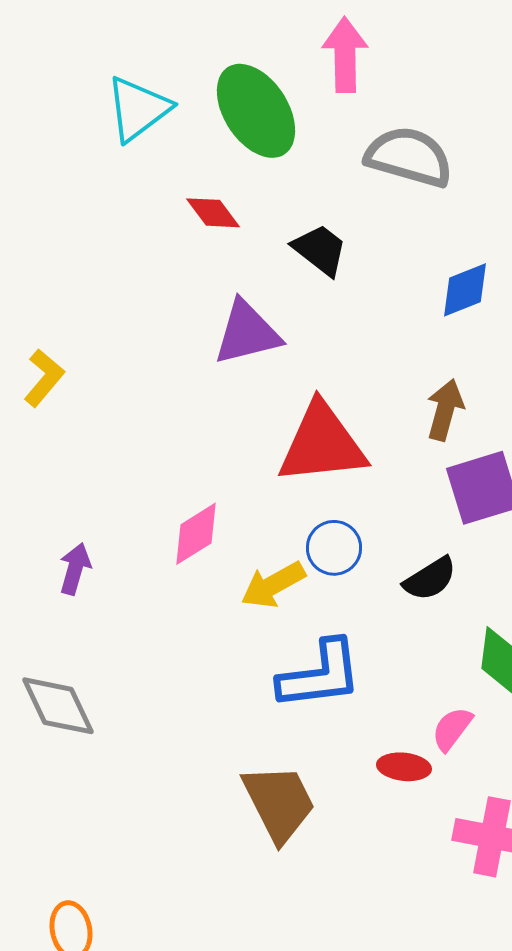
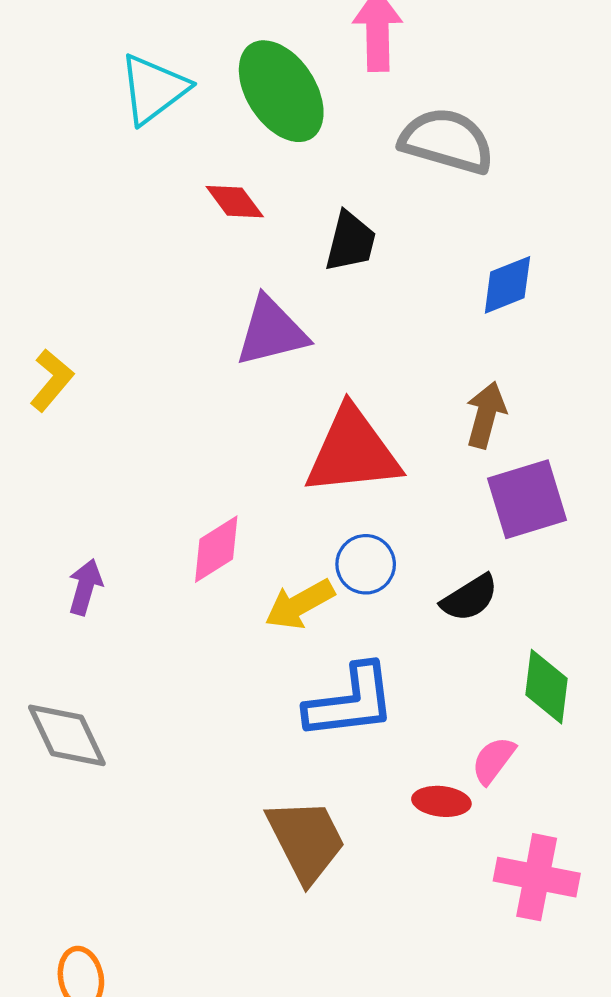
black trapezoid: (320, 250) -> (350, 242), turned 66

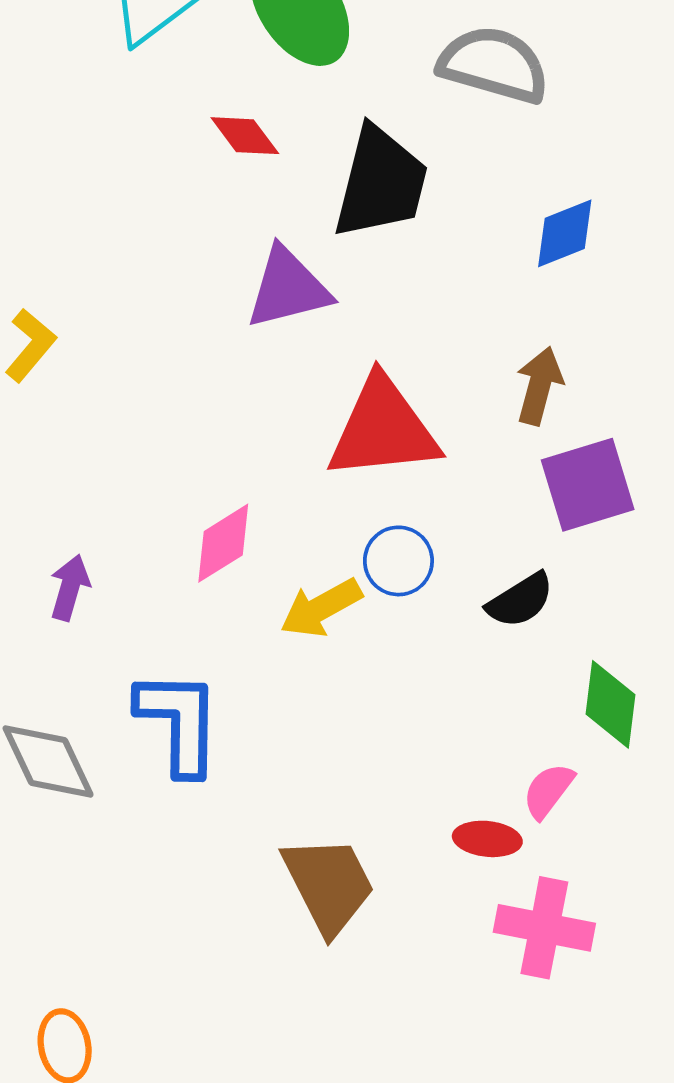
black trapezoid: (350, 242) -> (381, 183), size x1.6
blue L-shape: (350, 702) -> (179, 722), moved, turned -82
pink cross: (537, 877) -> (544, 928), moved

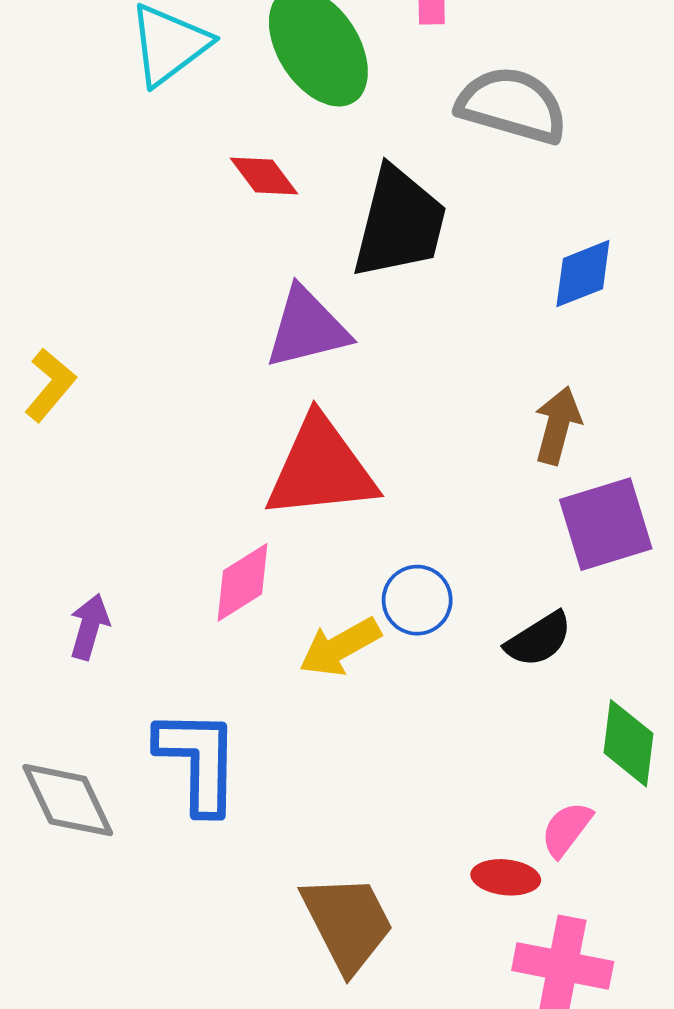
red triangle: (383, 429) -> (321, 468), moved

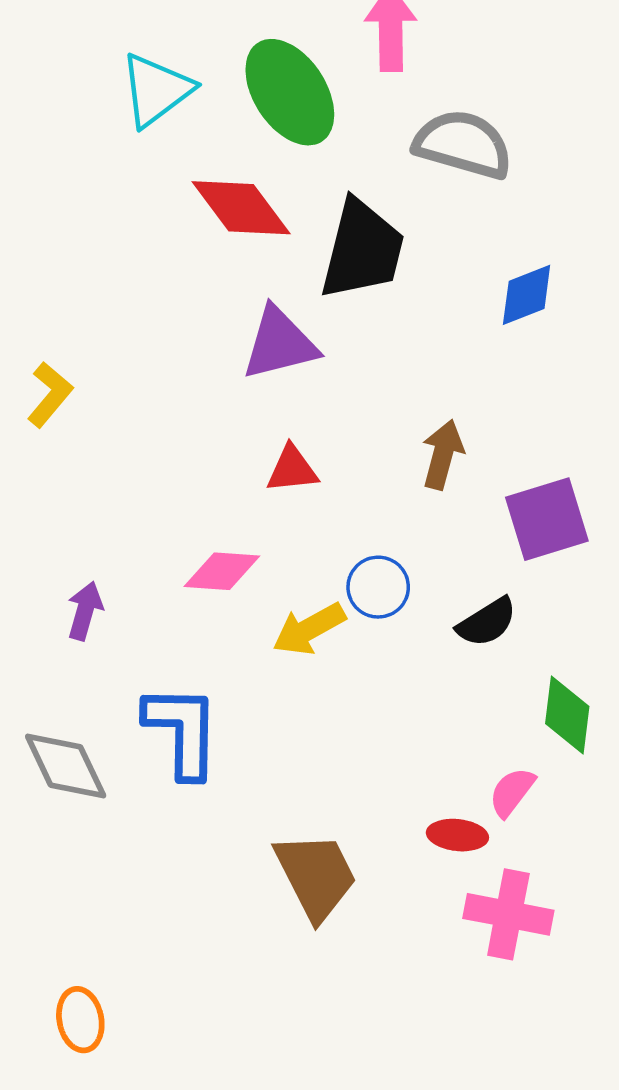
red diamond: (264, 176) -> (241, 208), size x1.6
brown arrow: (558, 425) -> (443, 455), moved
red triangle: (321, 468) -> (292, 469), size x0.5
pink diamond: (242, 582) -> (222, 571), turned 36

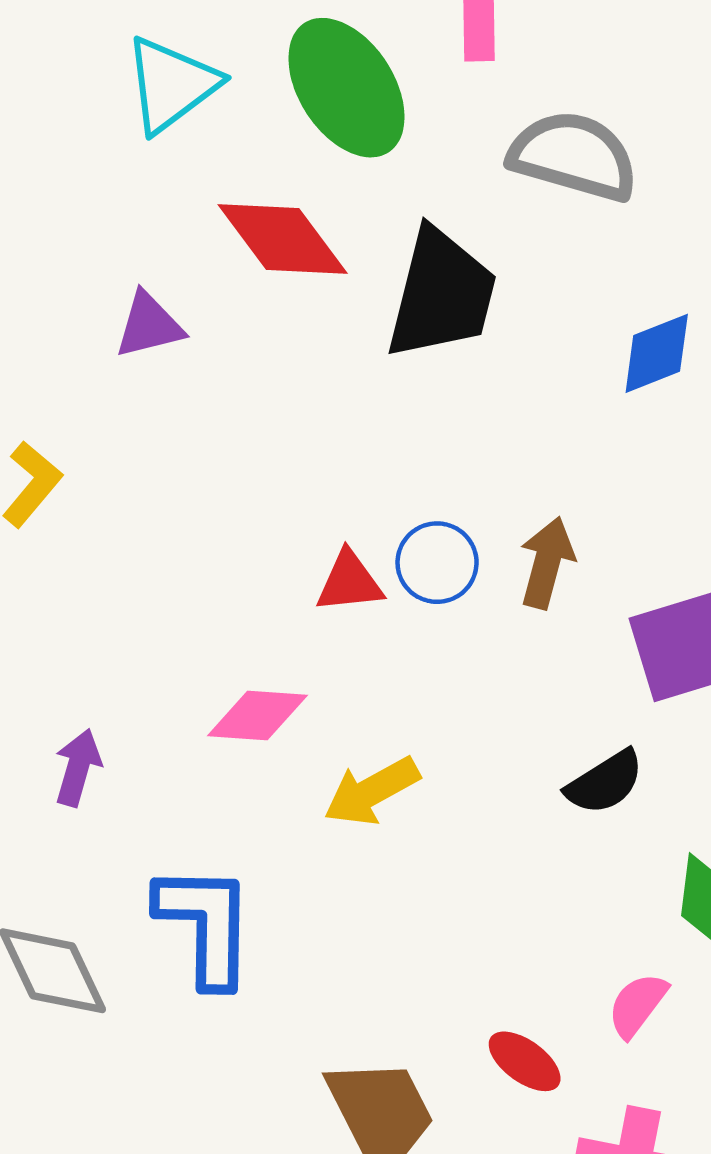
purple triangle: (280, 344) -> (149, 325), moved, size x0.7
blue circle: (378, 587) -> (437, 563), moved
red ellipse: (457, 835) -> (525, 1061), moved, turned 30

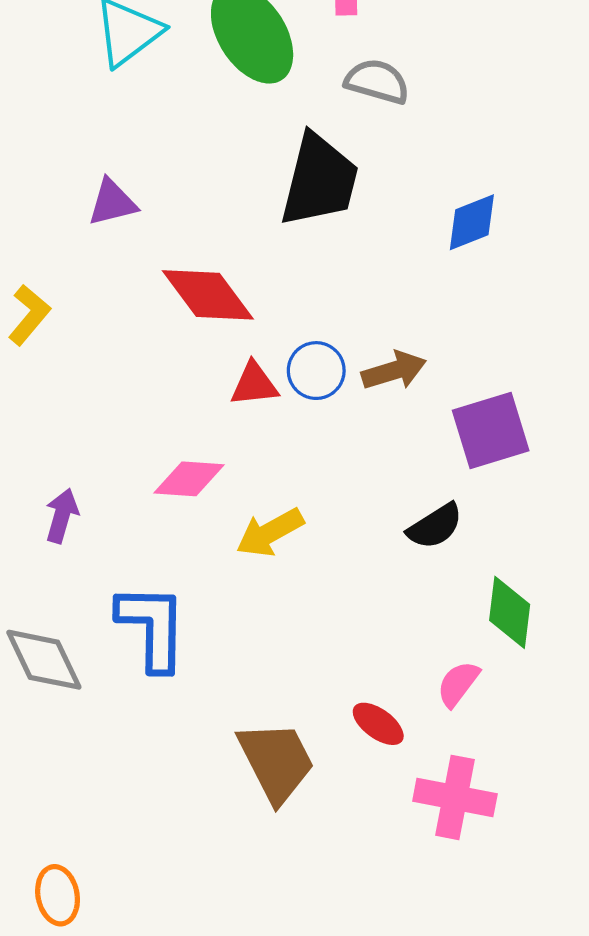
gray semicircle: (574, 156) -> (377, 81), moved, size x0.7
red diamond: (283, 239) -> (208, 295), moved
brown arrow: (547, 563) -> (394, 371), turned 58

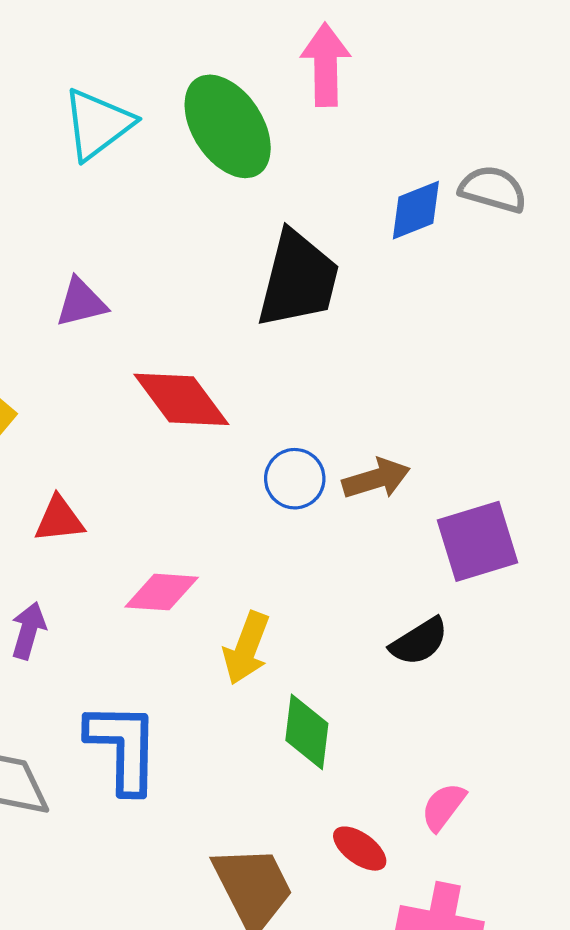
gray semicircle: (377, 81) -> (493, 189), moved
blue diamond: (472, 222) -> (416, 210), moved
red triangle: (254, 384) -> (59, 519), moved
yellow arrow: (270, 532) -> (246, 648), turned -40
green diamond: (510, 612) -> (307, 732), moved

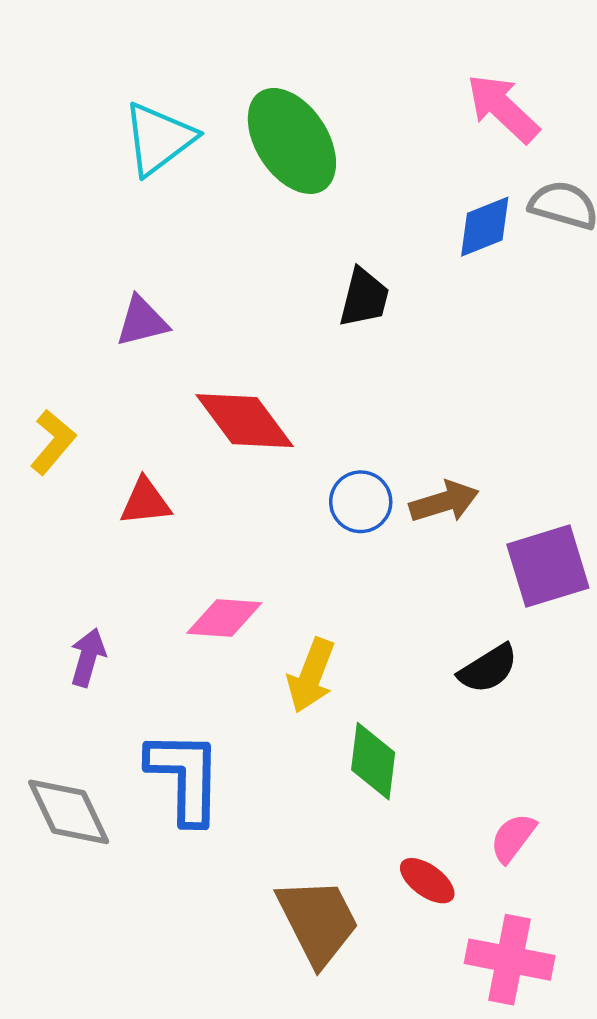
pink arrow: (326, 65) -> (503, 108), moved, turned -46
black trapezoid: (298, 279) -> (364, 298), size x0.6
red triangle: (59, 519) -> (145, 502), moved

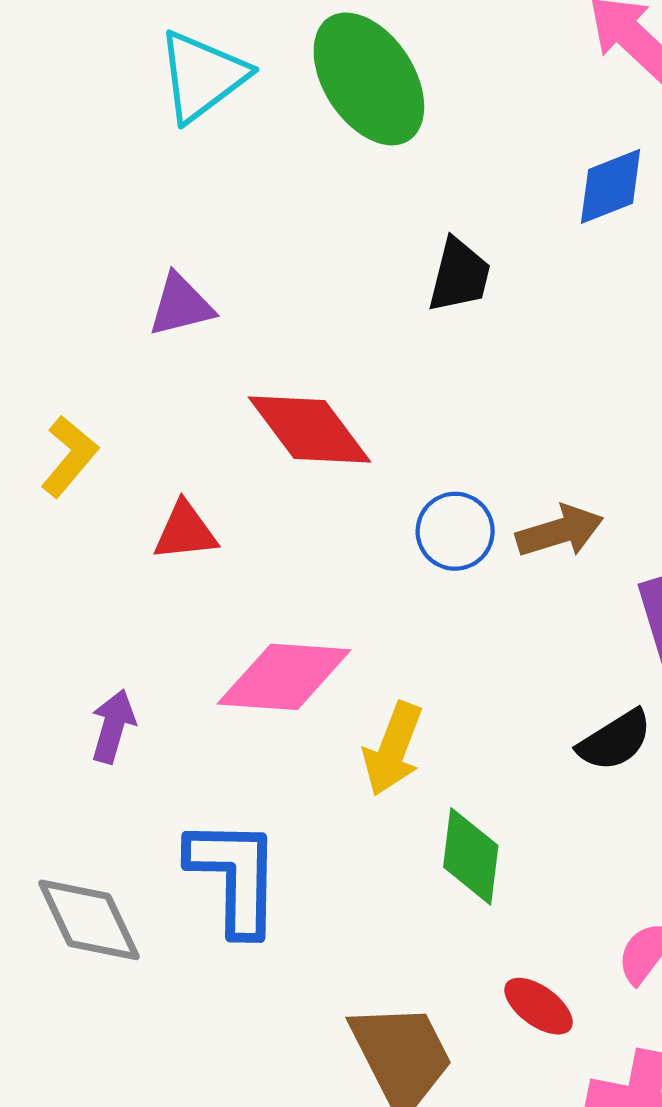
pink diamond: (224, 618) -> (284, 677), size x1.4

